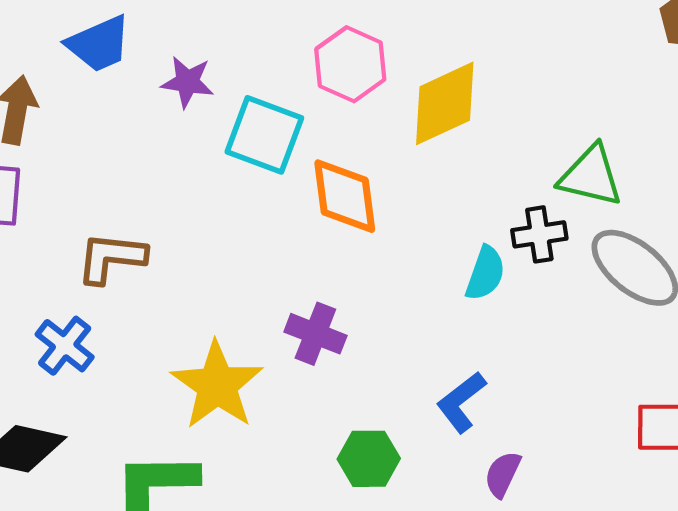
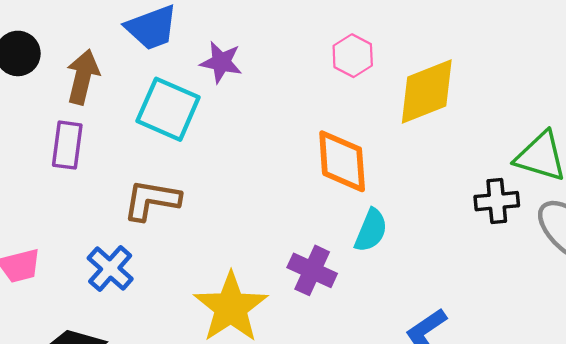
pink hexagon: (350, 64) -> (353, 56), size x0.7
cyan square: (264, 135) -> (168, 109), moved
cyan semicircle: (485, 273) -> (371, 230), moved

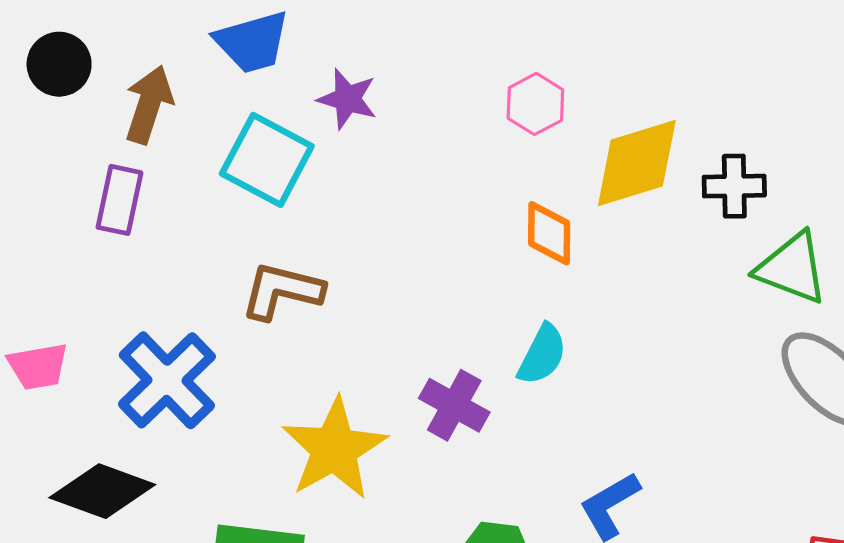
orange diamond: (342, 161) -> (549, 233), moved, size x0.7
brown L-shape: (152, 200) -> (282, 291), moved
black cross: (497, 201) -> (734, 186), moved
blue cross: (110, 268) -> (167, 380), size x1.5

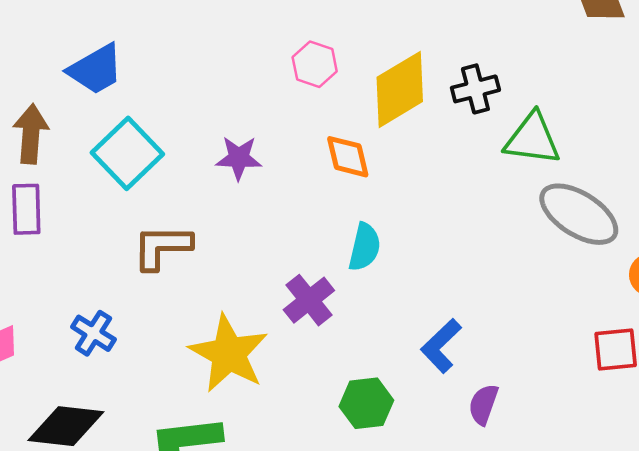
purple star: (347, 99) -> (239, 158), moved
cyan square: (267, 160) -> (127, 153), turned 32
blue cross: (167, 380) -> (93, 333), size x0.6
purple cross: (454, 405) -> (309, 300), turned 36

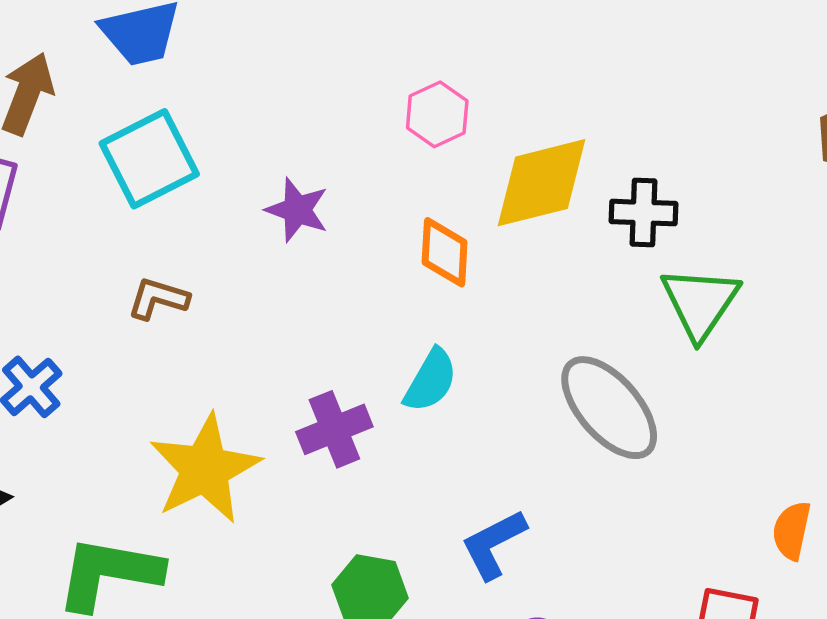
green triangle: (532, 139) -> (700, 303), turned 40
gray ellipse: (579, 214) -> (609, 408), moved
brown L-shape: (162, 247) -> (158, 299), size x0.7

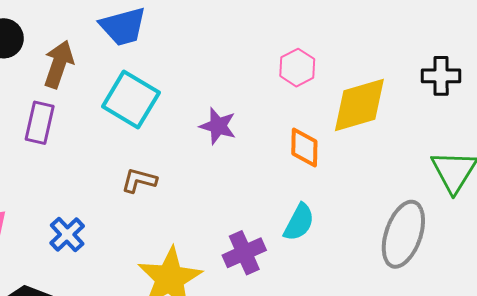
cyan square: (149, 159) -> (131, 99), turned -30
black cross: (644, 213) -> (441, 76), moved
gray ellipse: (609, 408) -> (403, 234), turned 62

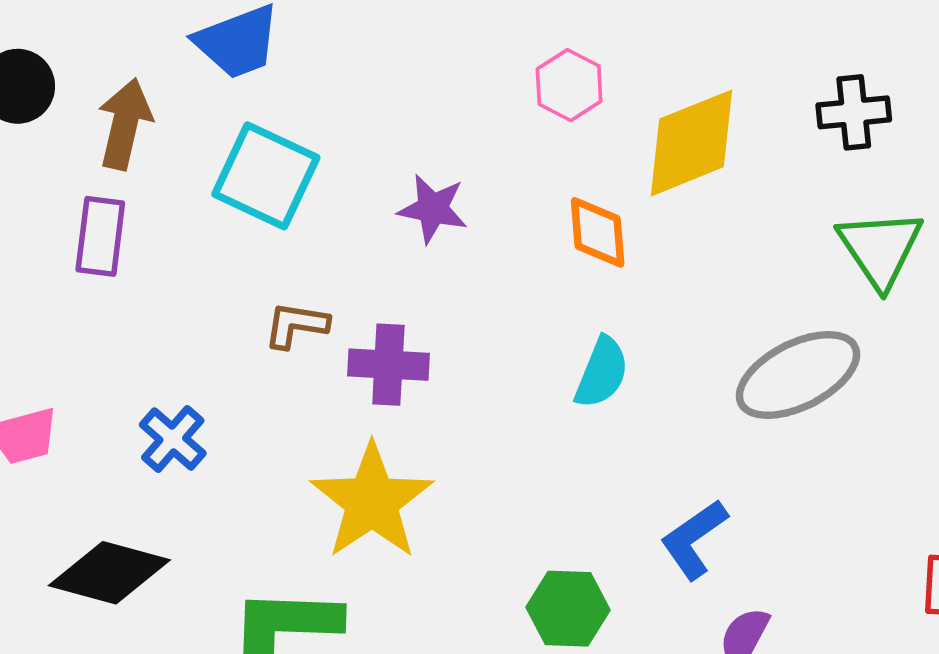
black cross: (441, 76) -> (854, 112), moved
gray ellipse: (403, 234) -> (798, 375), turned 50
purple cross: (244, 253) -> (388, 365), moved, turned 33

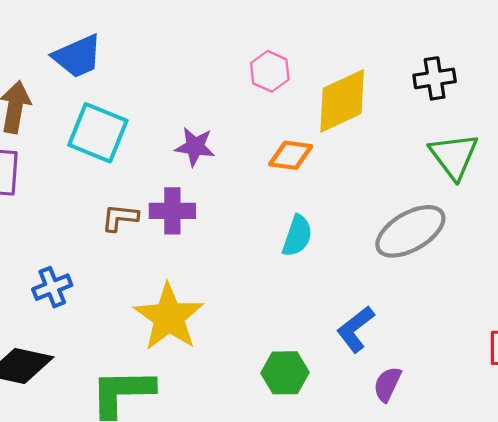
orange diamond: (598, 232) -> (291, 155), turned -75
purple cross: (388, 365) -> (172, 211), moved
blue cross: (173, 439) -> (52, 287), turned 30

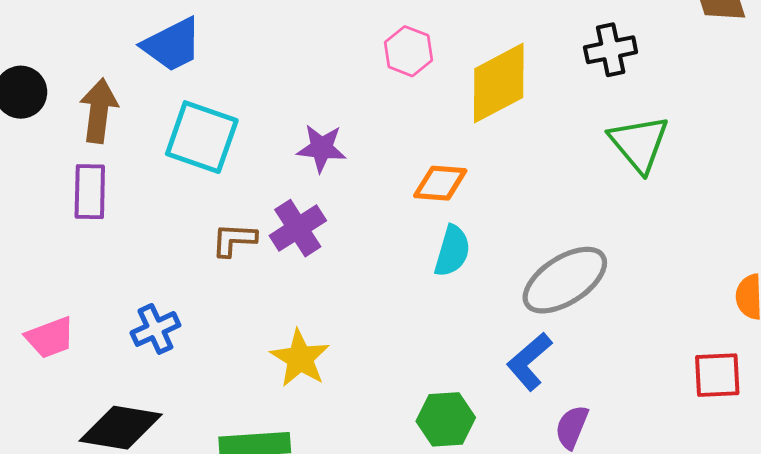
orange diamond: (291, 155) -> (440, 183), moved
purple cross: (172, 211) -> (298, 228), turned -30
gray ellipse: (410, 231) -> (565, 280), moved
yellow star: (169, 317) -> (300, 358), size x0.7

